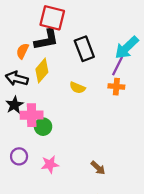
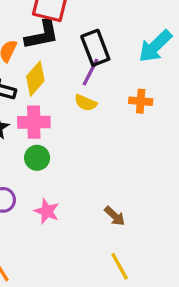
purple line: (117, 66) -> (90, 72), moved
pink cross: (32, 115) -> (34, 122), moved
pink star: (50, 164) -> (47, 211), turned 30

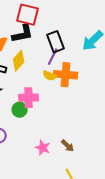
orange cross: (141, 101) -> (66, 75), moved, size x1.6
pink cross: (34, 122) -> (29, 98), moved
pink star: (47, 211) -> (43, 148), moved

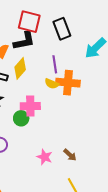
black rectangle: (56, 42) -> (62, 29), moved
purple line: (53, 57) -> (55, 64), turned -36

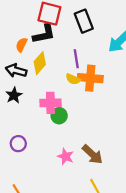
green circle: (21, 118) -> (59, 116), moved
brown arrow: (70, 155) -> (92, 154), size x1.5

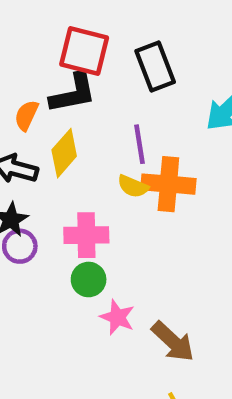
green circle: (59, 116) -> (89, 279), moved
purple circle: (18, 144) -> (20, 246), moved
pink star: (66, 157) -> (117, 317), moved

